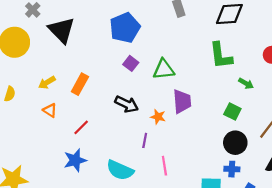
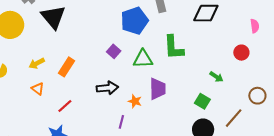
blue pentagon: (125, 28) -> (134, 21), moved
green L-shape: (221, 56) -> (174, 47), moved
black arrow: (127, 104) -> (107, 88), turned -35

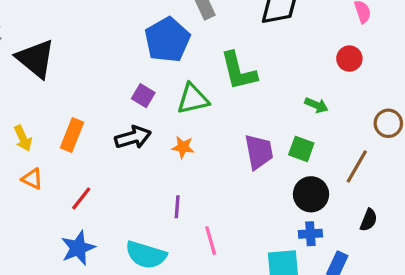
yellow arrow: (37, 63) -> (23, 138), turned -77
black arrow: (107, 88) -> (133, 137), moved
purple trapezoid: (158, 89) -> (259, 152), moved
orange star: (135, 101) -> (183, 147), moved

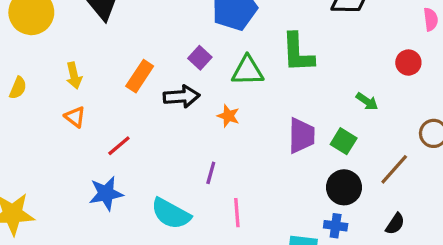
orange rectangle: (72, 135) -> (140, 76), moved

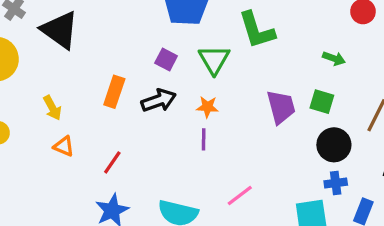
green triangle: (248, 71) -> (214, 60), turned -44
purple line: (211, 173) -> (204, 139), moved
pink line: (237, 213) -> (240, 195), turned 72

